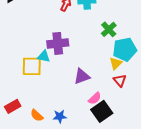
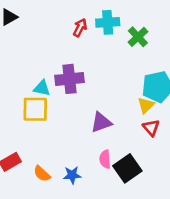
green cross: (109, 29) -> (138, 37), moved
cyan triangle: (44, 56) -> (42, 88), moved
pink semicircle: (95, 98) -> (105, 159), moved, turned 128

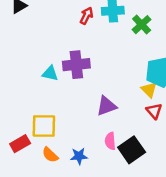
yellow triangle: (146, 105) -> (149, 90), turned -30
yellow square: (35, 109) -> (44, 126), moved

